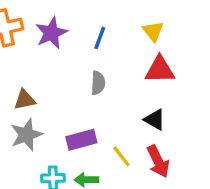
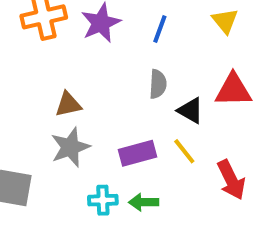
red triangle: (160, 70) -> (233, 90), moved
black triangle: (155, 120) -> (190, 111), moved
yellow line: (121, 156) -> (184, 151), moved

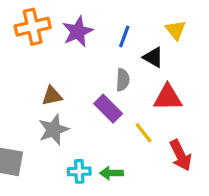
red triangle: (233, 90) -> (168, 97), moved
black triangle: (190, 111) -> (153, 57), moved
purple rectangle: (137, 153) -> (108, 109), moved, turned 60

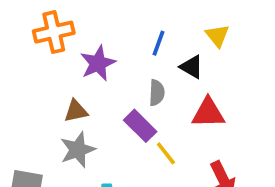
purple star: (78, 32) -> (98, 63), moved
yellow line: (144, 133) -> (166, 153), moved

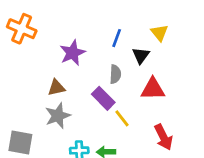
orange cross: (54, 32) -> (22, 29), moved, turned 36
black triangle: (192, 67) -> (141, 55), turned 36

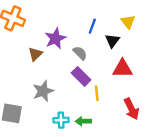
gray semicircle: (115, 74) -> (80, 53), moved, turned -48
brown triangle: (56, 88) -> (35, 54), moved, turned -32
yellow line: (122, 118) -> (97, 93), turned 32

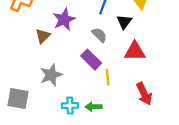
gray semicircle: (80, 53) -> (99, 35), moved

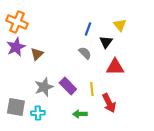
purple star: (64, 19) -> (16, 47), moved
purple rectangle: (91, 60) -> (68, 86), moved
red arrow: (144, 94) -> (109, 103), moved
cyan cross: (70, 106) -> (38, 113), moved

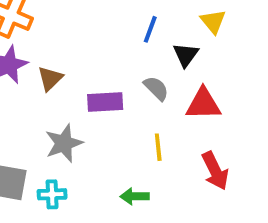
gray semicircle: (85, 53) -> (156, 88), moved
purple rectangle: (68, 86) -> (105, 102), moved, turned -48
red arrow: (109, 103) -> (215, 171), moved

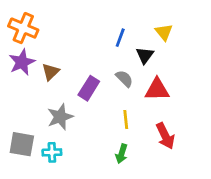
purple rectangle: (105, 102) -> (89, 88), turned -55
green arrow: (135, 196) -> (122, 154), moved, turned -72

